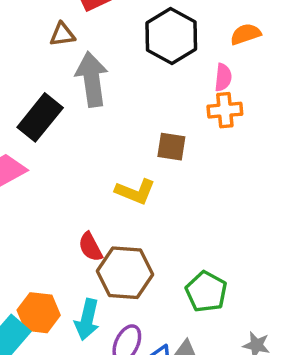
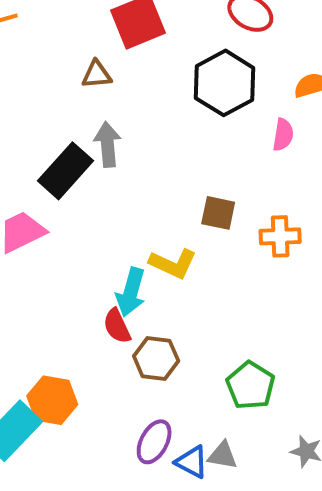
gray arrow: (92, 79) -> (108, 144), moved, size x0.7
orange cross: (225, 110) -> (280, 236), moved
brown hexagon: (125, 273) -> (156, 358), size x0.7
cyan arrow: (87, 320) -> (131, 292), moved

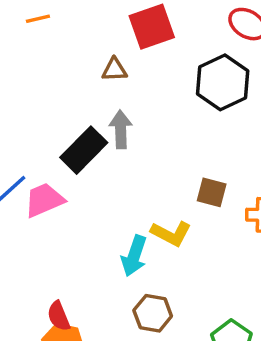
red semicircle: (117, 326) -> (59, 316), moved

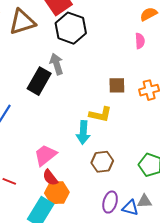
brown triangle: (114, 70) -> (22, 22), moved, size x1.8
black hexagon: (223, 82) -> (71, 28), moved
pink trapezoid: (44, 200) -> (45, 155), moved

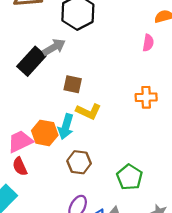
gray arrow: (57, 64) -> (54, 47), turned 65
brown square: (117, 85) -> (73, 84), moved
orange hexagon: (57, 193) -> (45, 133), moved

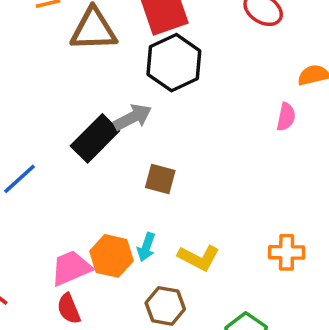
orange cross: (146, 97) -> (287, 252), moved
yellow L-shape: (89, 111) -> (199, 258), moved
cyan arrow: (66, 127) -> (146, 247), size x0.7

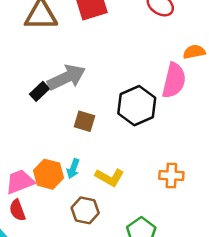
black hexagon: (174, 63) -> (137, 106), moved
gray arrow: (133, 117) -> (66, 77), size x1.4
pink semicircle: (286, 117) -> (174, 80), size x1.8
black rectangle: (95, 138) -> (39, 91), size x0.6

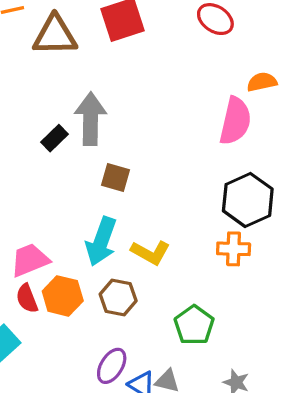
gray arrow: (66, 77) -> (91, 119), turned -63
black hexagon: (137, 106) -> (248, 200), moved
cyan arrow: (73, 169) -> (101, 242), size x1.8
orange hexagon: (49, 174) -> (63, 296), moved

